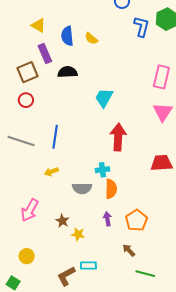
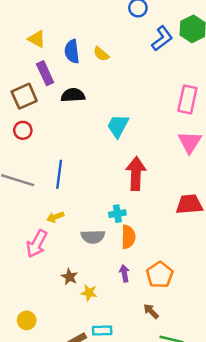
blue L-shape: (141, 27) -> (162, 38), turned 40
pink arrow: (30, 210) -> (37, 244), moved

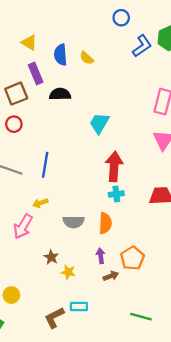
cyan cross: (117, 214) -> (116, 194), moved
brown arrow: (151, 311) -> (111, 276), moved, turned 112

